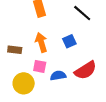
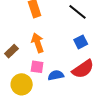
blue square: (69, 41) -> (81, 42), moved
brown rectangle: (15, 50) -> (11, 51), turned -48

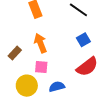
blue semicircle: (56, 75) -> (57, 87), moved

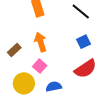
pink square: (41, 67) -> (40, 66), turned 32

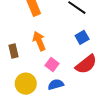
brown rectangle: (14, 50) -> (13, 51), turned -56
pink square: (40, 66) -> (52, 65), moved

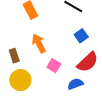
yellow circle: (26, 84) -> (20, 80), moved
blue semicircle: (56, 84) -> (75, 84), moved

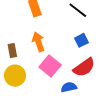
pink square: (54, 66) -> (50, 66), size x1.5

